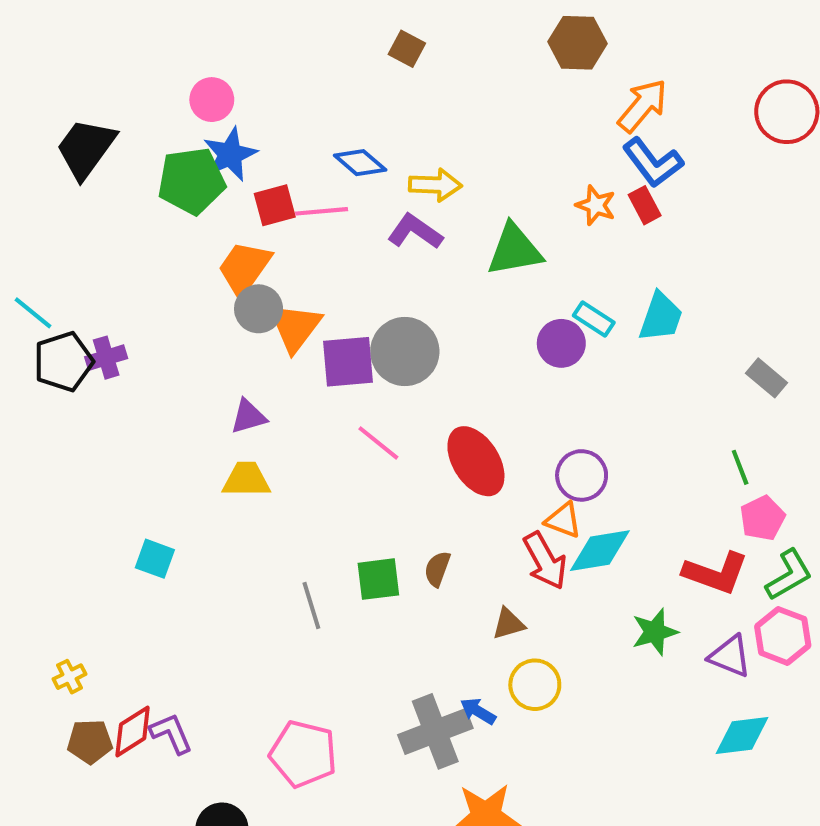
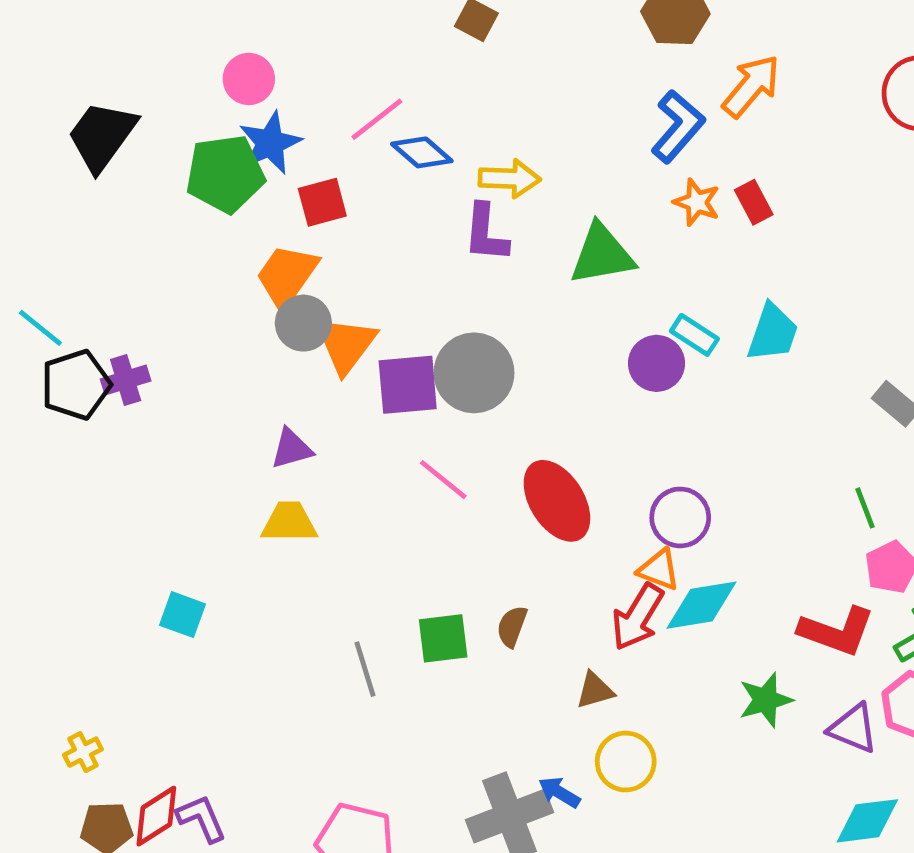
blue L-shape: (653, 163) -> (678, 126), moved, turned -102
pink line: (322, 211) -> (377, 119), moved, turned -33
purple L-shape: (415, 232) -> (486, 233), turned -120
red arrow: (545, 561) -> (638, 617), turned 60

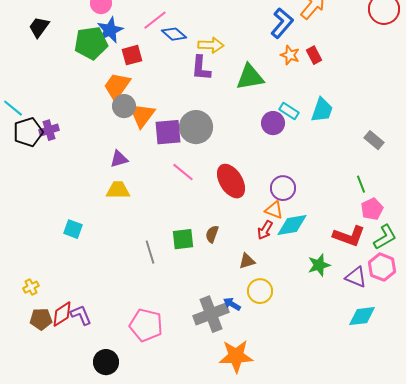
black trapezoid: (102, 136) -> (39, 27), size x0.7
red arrow: (638, 617) -> (265, 230), size x0.7

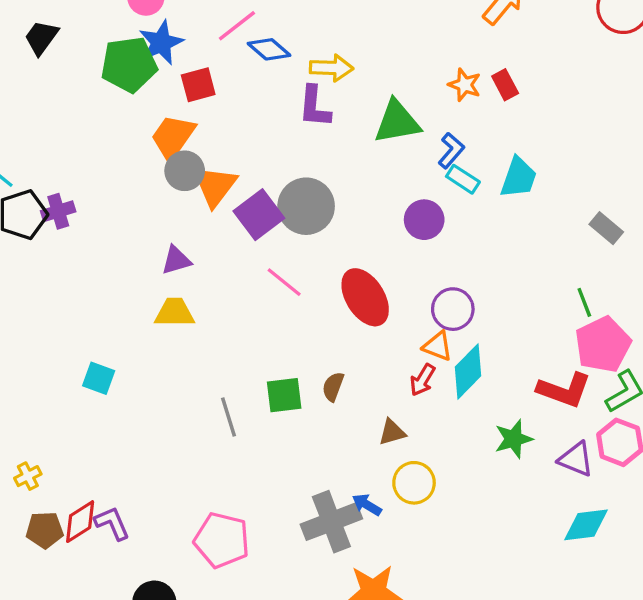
blue L-shape: (282, 23) -> (451, 151), moved, size x0.7
purple circle: (273, 123) -> (424, 220), moved
purple square: (168, 132) -> (259, 215), turned -32
pink pentagon: (372, 209) -> (603, 344), size x1.5
cyan diamond: (292, 225) -> (468, 371), turned -36

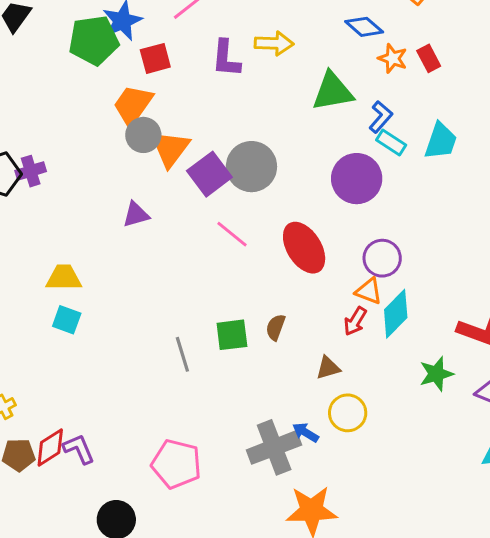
blue diamond: (269, 49) -> (364, 27), moved
purple L-shape: (315, 107) -> (226, 58), moved
purple circle: (424, 220) -> (357, 179), size x1.4
yellow trapezoid: (175, 312) -> (64, 278), moved

